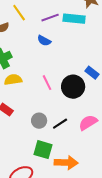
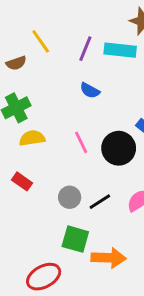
purple line: (50, 18) -> (85, 49), turned -48
blue semicircle: (44, 41) -> (90, 90), moved

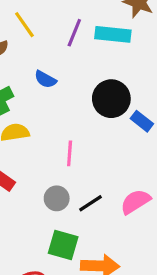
blue semicircle: (90, 90) -> (45, 79), moved
pink line: (81, 142) -> (70, 153), moved, turned 30
black circle: (119, 148) -> (111, 99), moved

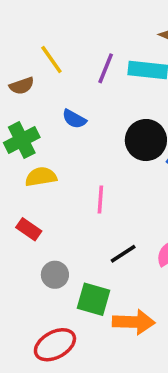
gray circle: (57, 198) -> (55, 275), moved

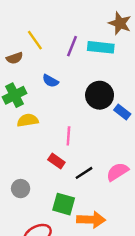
red rectangle: (29, 229) -> (56, 161), moved
gray circle: (55, 275) -> (21, 189), moved

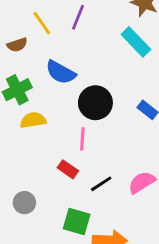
purple line: (72, 46) -> (78, 17), moved
cyan rectangle: (101, 47) -> (136, 42), moved, turned 40
blue semicircle: (50, 81) -> (61, 72), size x1.5
black circle: (100, 95) -> (95, 103), moved

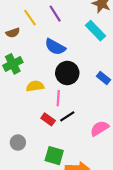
purple line: (78, 17) -> (55, 14), turned -54
blue semicircle: (61, 72) -> (55, 47), moved
yellow semicircle: (33, 120) -> (35, 86), moved
black line: (101, 184) -> (67, 116), moved

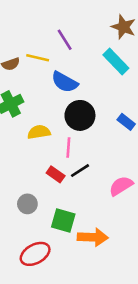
yellow line: (30, 18) -> (38, 58), moved, turned -42
gray circle: (18, 143) -> (27, 204), moved

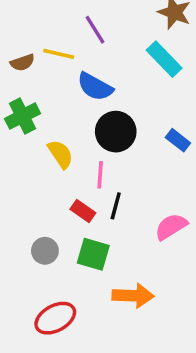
yellow semicircle: (39, 132) -> (60, 154), turned 65
black line: (80, 171) -> (116, 206), turned -42
green square: (63, 221) -> (93, 254), moved

